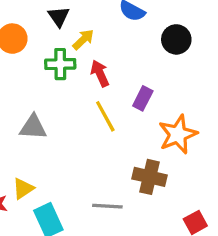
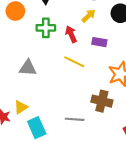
yellow arrow: (83, 39) -> (89, 16), moved
purple rectangle: (143, 98) -> (99, 42), moved, turned 72
yellow line: (105, 116) -> (74, 62), turned -36

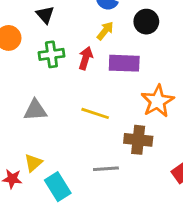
red arrow: (71, 34) -> (86, 58), turned 49
purple rectangle: (99, 42) -> (124, 63), size x1.5
yellow line: (74, 62) -> (95, 113), moved

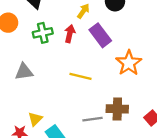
purple rectangle: (124, 63) -> (100, 35), turned 55
gray triangle: (35, 110) -> (24, 72), moved
brown cross: (138, 140) -> (117, 109), moved

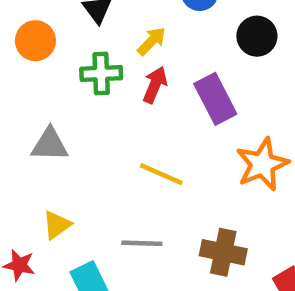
yellow arrow: (83, 11) -> (152, 41), moved
yellow triangle: (35, 119) -> (57, 225), moved
gray line: (92, 119) -> (142, 243), moved

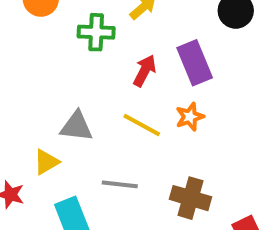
red arrow: (155, 85) -> (145, 71), moved
gray triangle: (50, 144) -> (77, 126), moved
orange star: (262, 164) -> (190, 117), moved, size x0.6

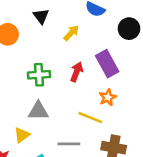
green cross: (96, 32) -> (39, 75), moved
yellow line: (142, 125) -> (90, 118), moved

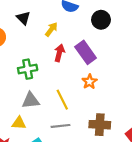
red arrow: (77, 72) -> (59, 53), moved
yellow line: (90, 118) -> (62, 100), moved, turned 48
yellow triangle: (22, 135) -> (19, 123), turned 48

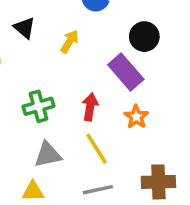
black circle: (101, 20) -> (144, 37), moved
red arrow: (59, 53) -> (90, 107), moved

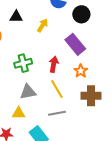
black triangle: (24, 28) -> (16, 17), turned -40
black circle: (144, 37) -> (81, 14), moved
brown cross: (158, 182) -> (91, 96), moved

